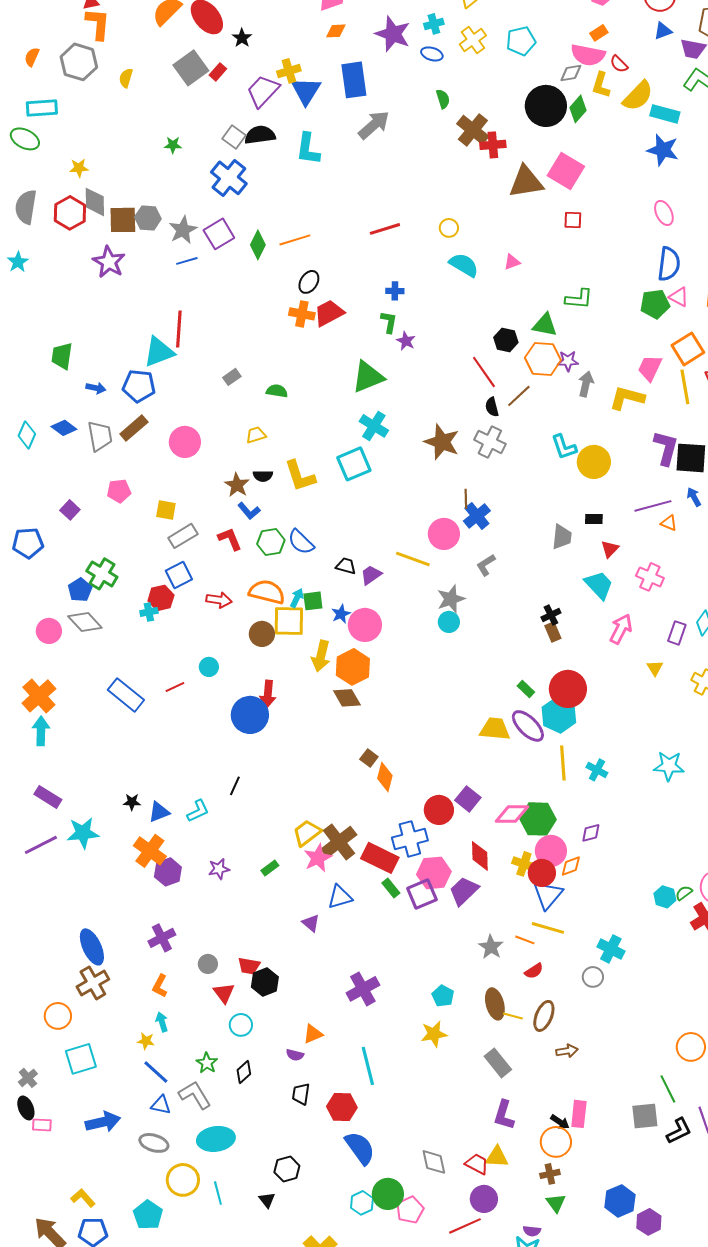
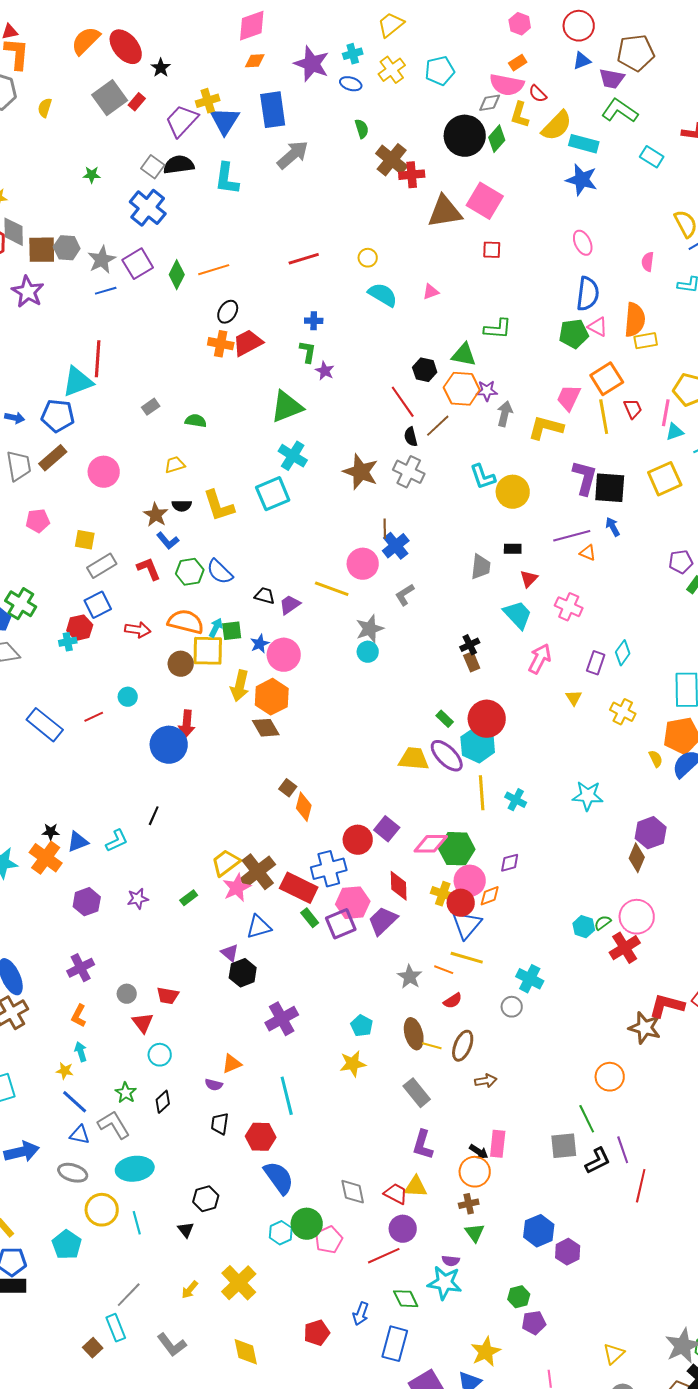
orange cross: (150, 851) -> (46, 858), moved
black hexagon: (265, 982) -> (243, 973), moved

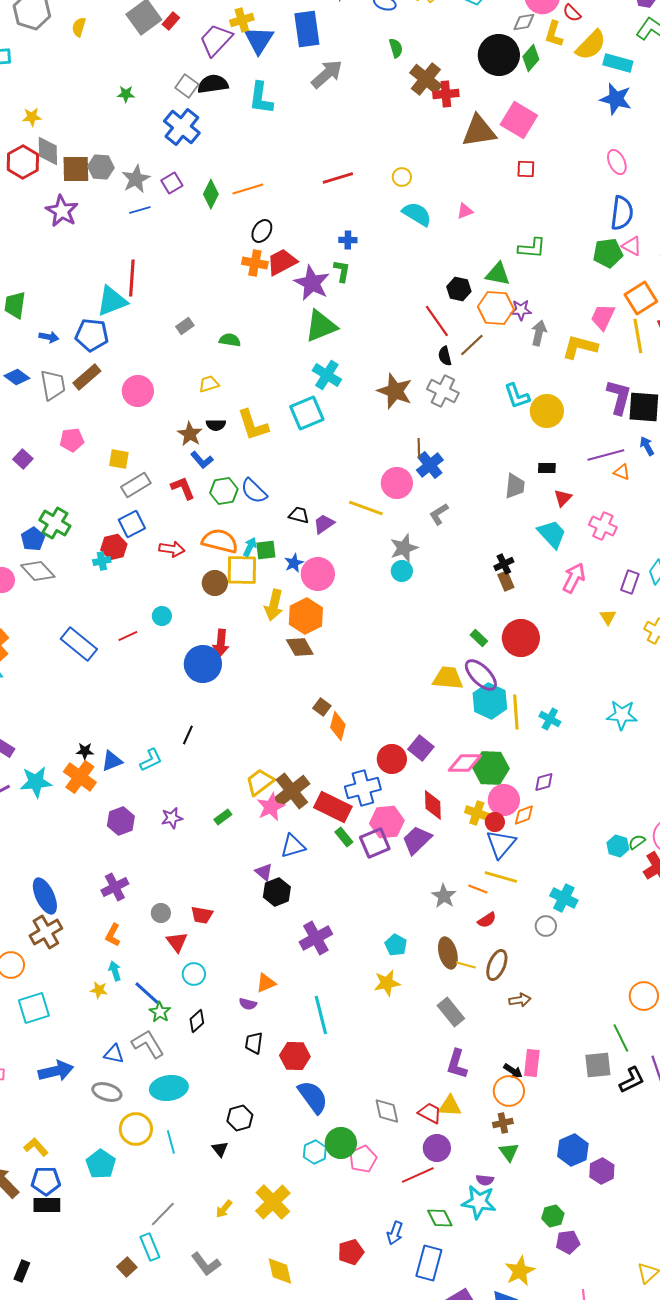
purple square: (138, 264) -> (172, 183), size x0.7
purple star: (325, 371) -> (312, 283), moved, size x1.8
cyan hexagon: (478, 745) -> (490, 701), moved
red circle: (461, 903) -> (495, 822), size x0.7
blue line: (75, 1102) -> (147, 993), moved

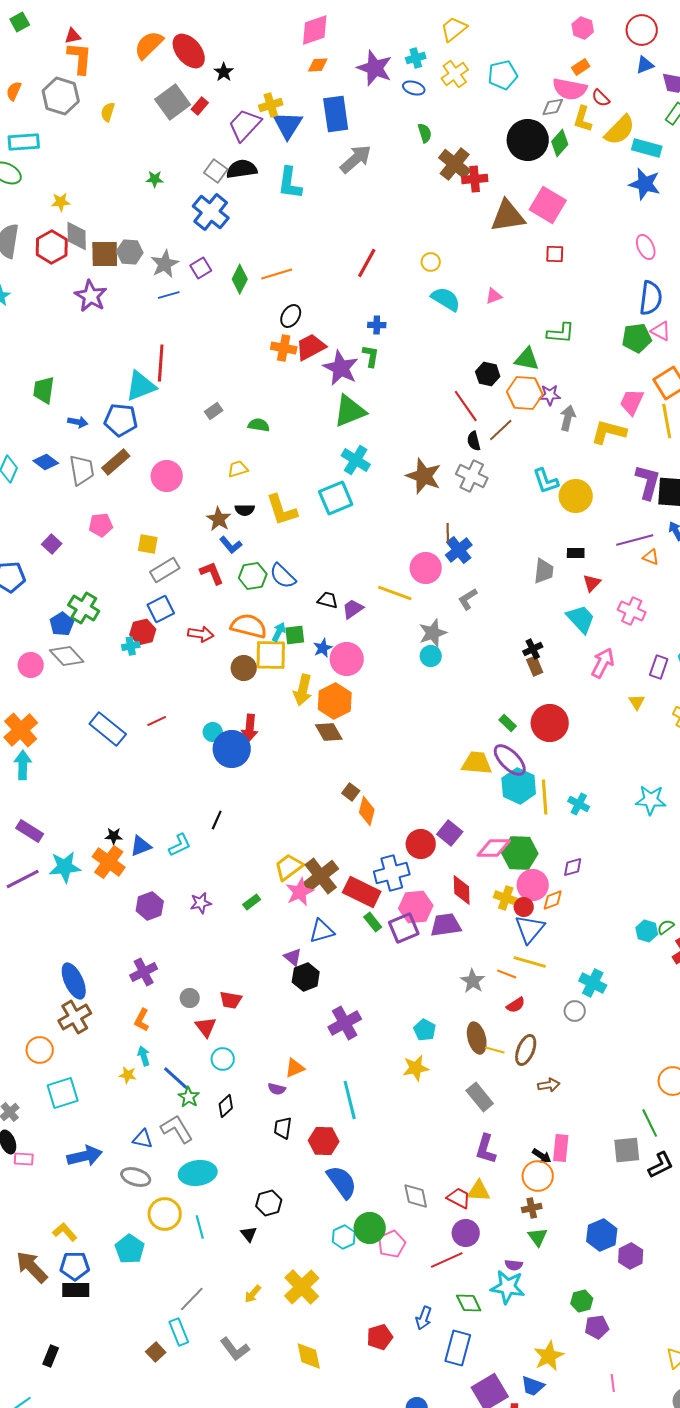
red line: (338, 178) -> (367, 263), turned -44
cyan circle: (162, 616) -> (213, 732), moved
purple trapezoid: (417, 840) -> (446, 925), turned 36

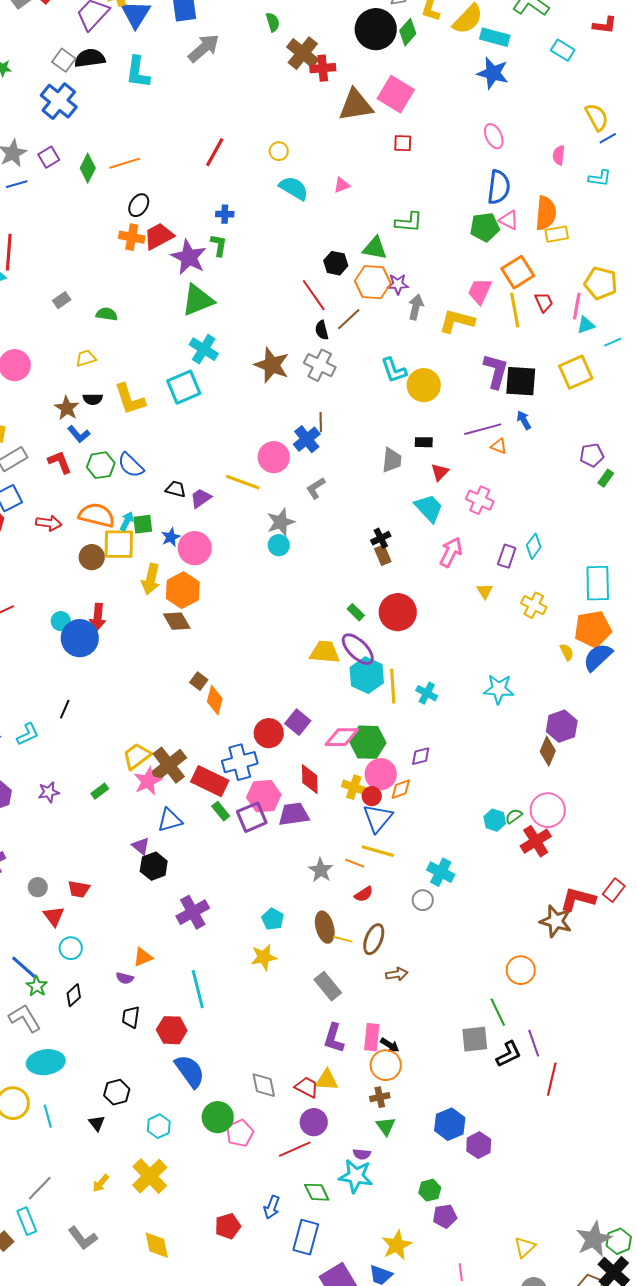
brown line: (448, 533) -> (321, 422), moved
pink rectangle: (561, 1148) -> (372, 1037), moved
cyan hexagon: (344, 1237) -> (159, 1126), moved

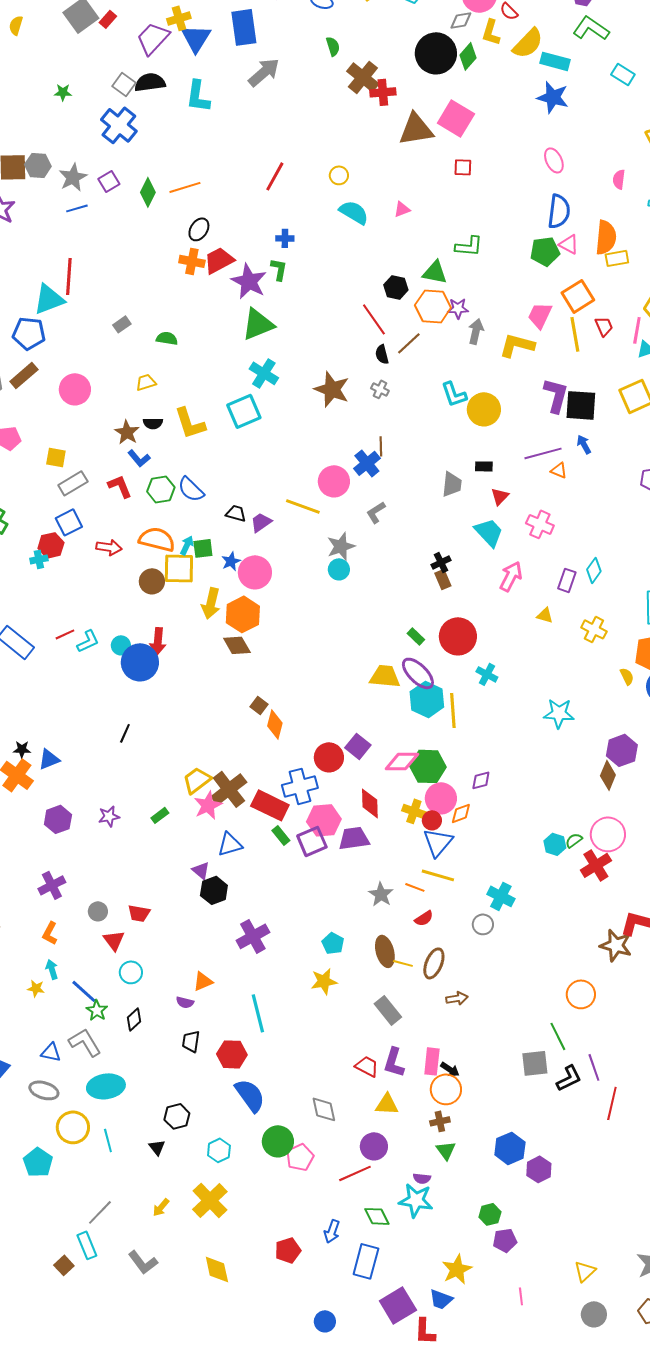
gray cross: (320, 365) -> (380, 389), size x0.6
yellow triangle: (485, 591) -> (545, 615), turned -42
cyan cross: (427, 693) -> (487, 674), moved
cyan L-shape: (28, 734) -> (88, 641), moved
red trapezoid: (307, 1087) -> (367, 1066), moved

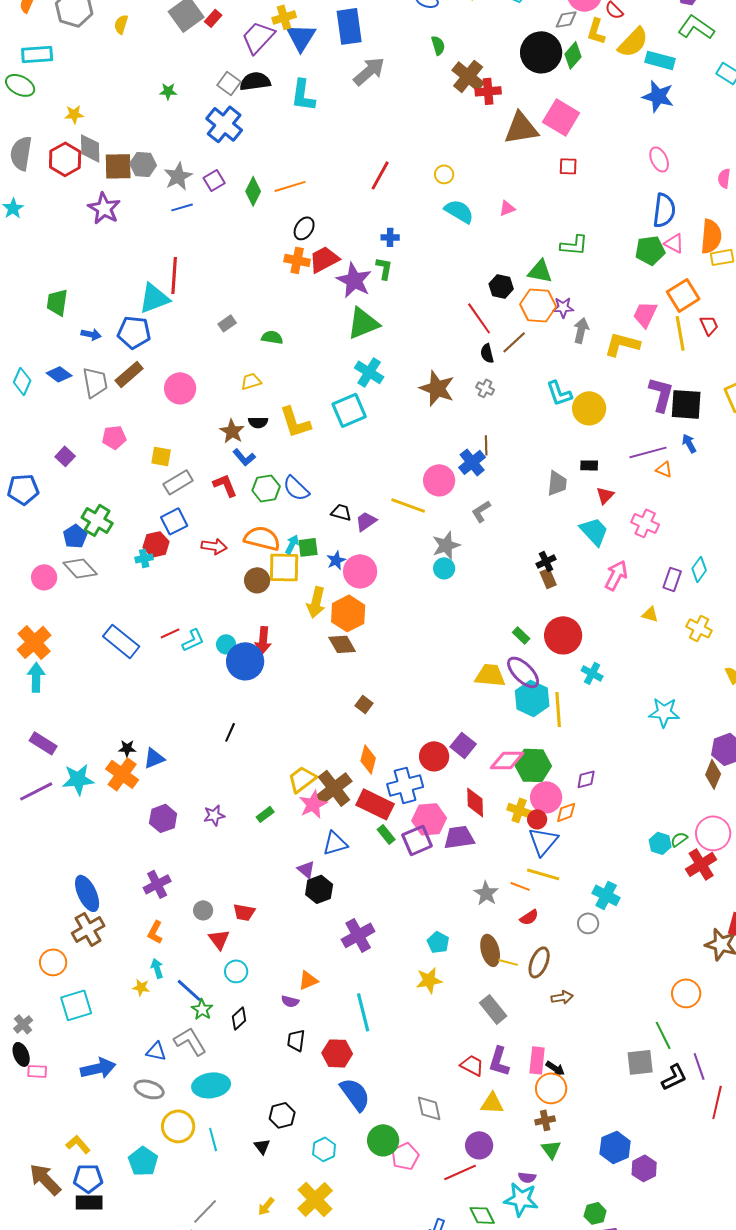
orange diamond: (275, 724) -> (368, 759), moved

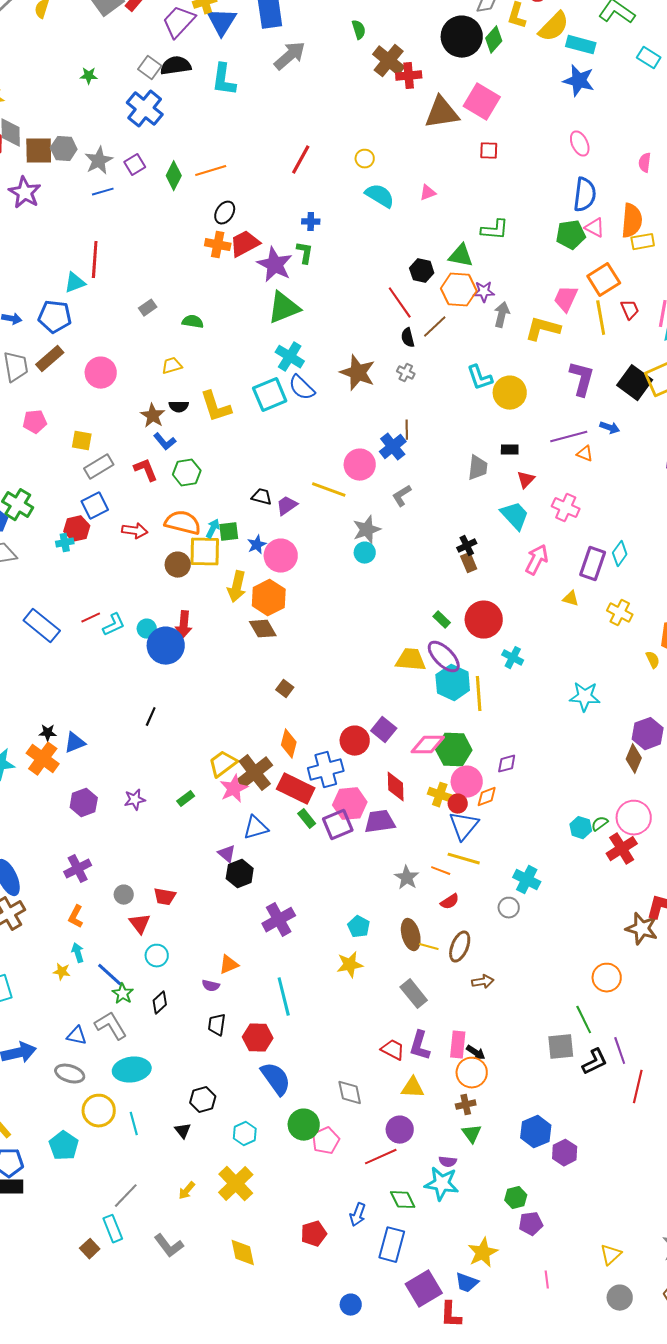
cyan triangle: (154, 298) -> (75, 283), size x0.7
black square: (686, 404) -> (635, 383), moved, turned 32
blue arrow: (689, 443) -> (610, 428), turned 138
blue semicircle: (296, 488) -> (302, 388), moved
purple rectangle: (672, 579) -> (593, 564), size x1.4

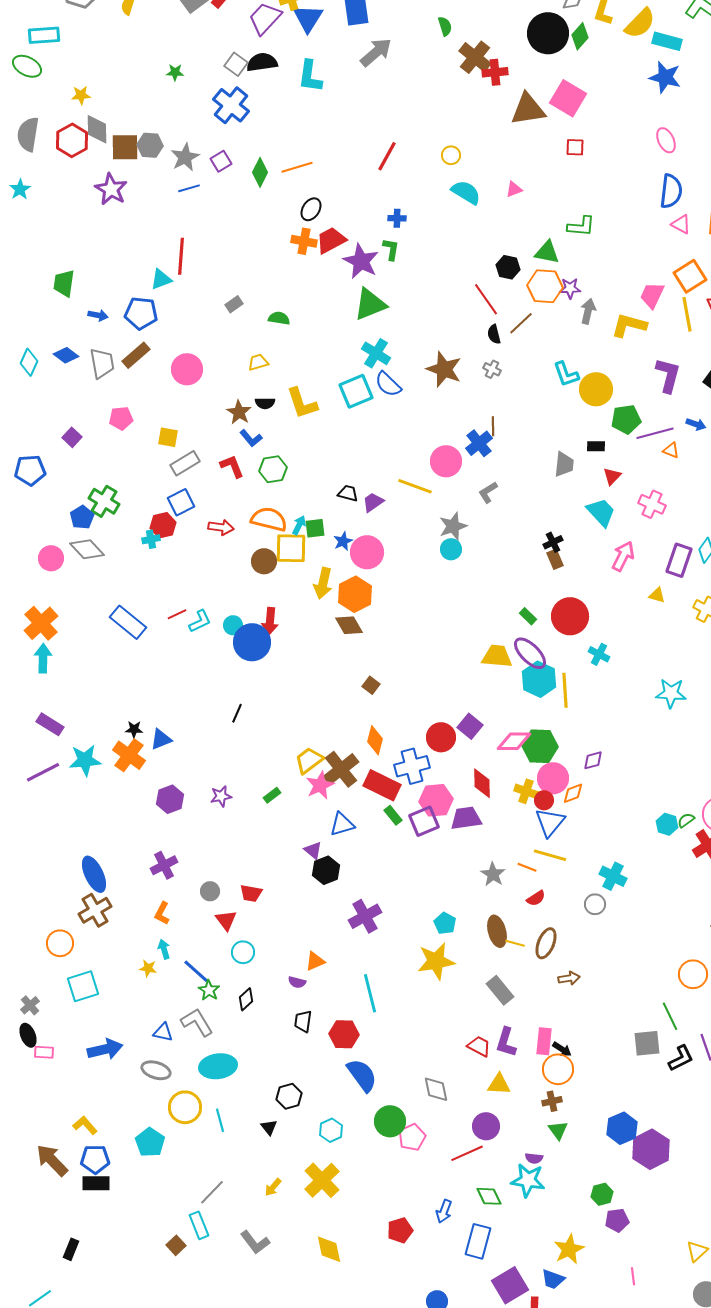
green pentagon: (571, 235) -> (626, 419), moved
yellow star: (350, 965) -> (436, 961), size x1.4
purple hexagon: (565, 1153) -> (651, 1149), size x1.5

